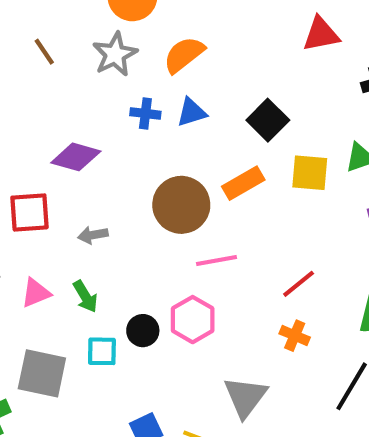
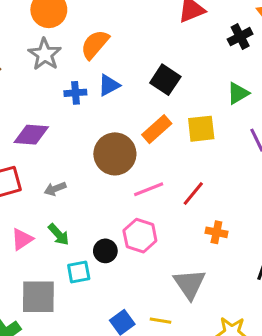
yellow square: (310, 173) -> (201, 129), moved
red line: (299, 284) -> (193, 193), moved

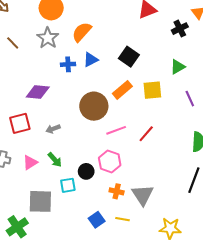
orange cross: (216, 232) -> (117, 191), moved

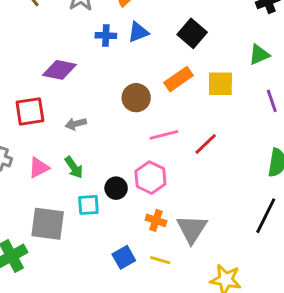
brown circle: (94, 106) -> (136, 98), size x0.7

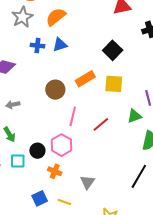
black square: (192, 33) -> (113, 50), moved
green triangle: (259, 55) -> (134, 116), moved
pink line: (164, 135) -> (73, 116), turned -66
orange cross: (156, 220) -> (55, 171), moved
gray triangle: (192, 229) -> (87, 182), size x0.7

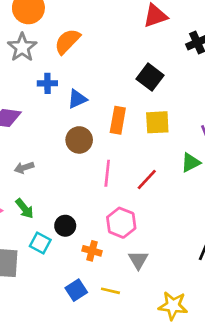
blue triangle: (60, 45) -> (77, 99), moved
orange rectangle: (85, 79) -> (118, 120), turned -42
pink hexagon: (62, 145) -> (121, 223), moved
cyan square: (18, 161) -> (40, 243), turned 35

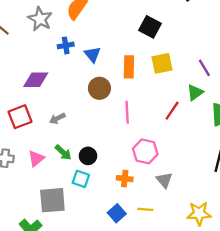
blue triangle: (77, 99) -> (92, 55), turned -36
red line: (147, 179) -> (172, 111), moved
black circle: (65, 226) -> (88, 156), moved

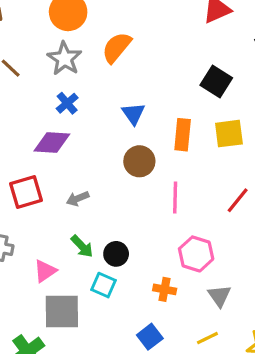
blue cross: (66, 45) -> (67, 103), moved, turned -35
pink triangle: (36, 158) -> (45, 271), moved
yellow line: (145, 209) -> (207, 338), moved, turned -35

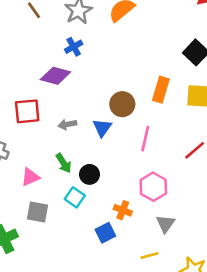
blue triangle: (133, 114) -> (102, 128), moved
gray square: (62, 311) -> (37, 212), size x0.7
blue square: (150, 337) -> (105, 233), moved

